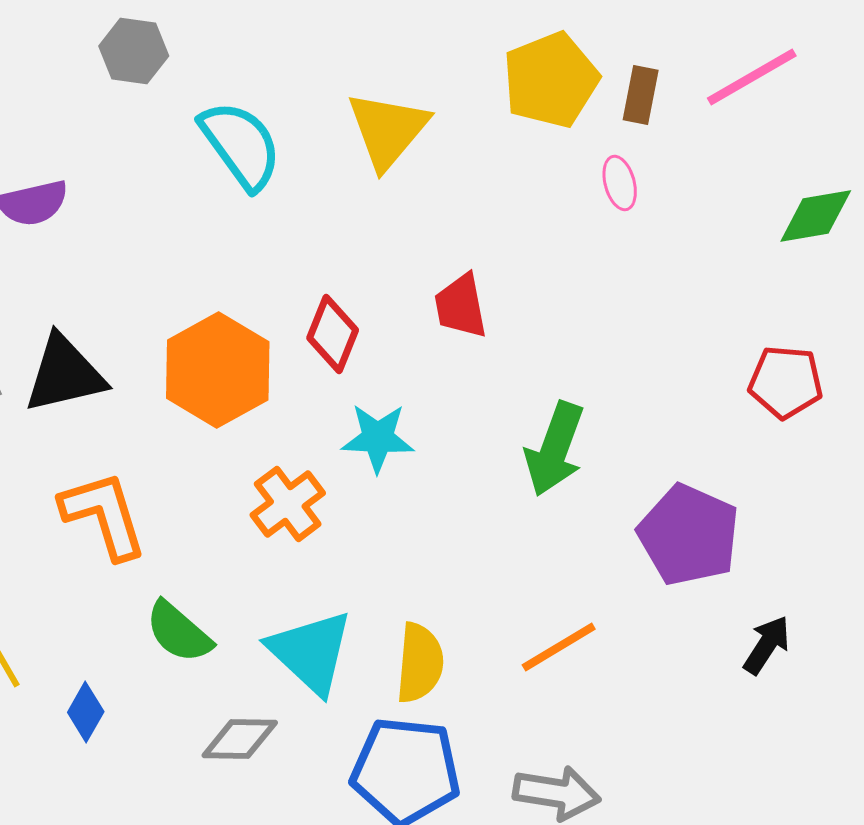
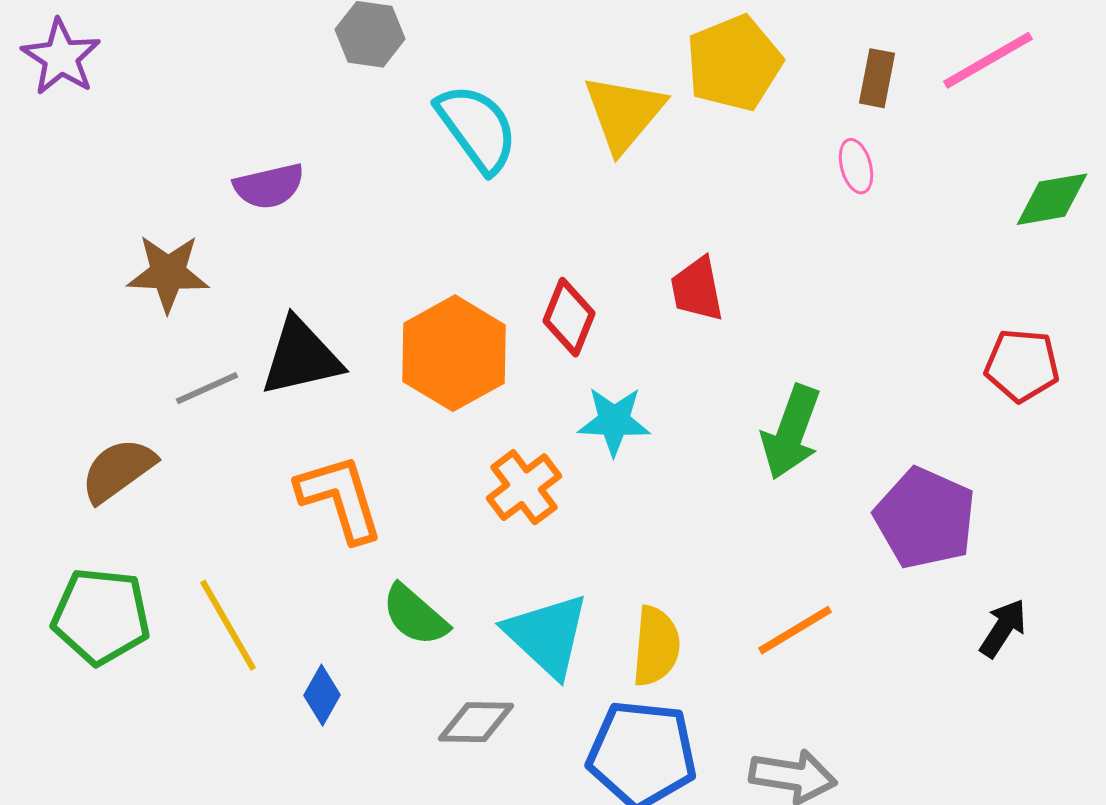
yellow pentagon: (551, 80) -> (734, 63), moved

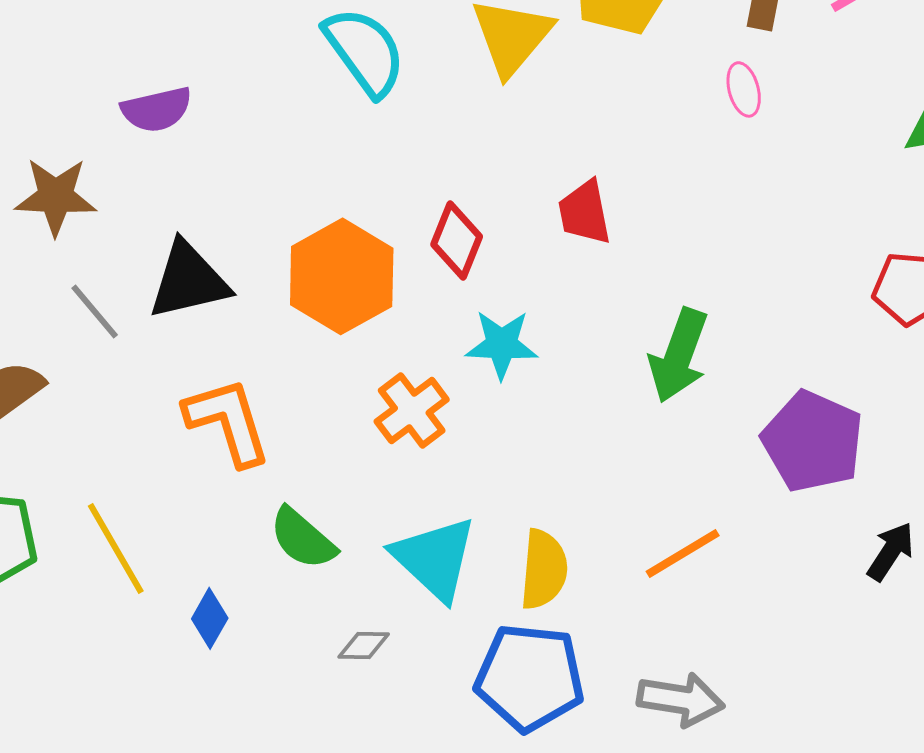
gray line: (207, 388) -> (95, 311), turned 74
gray diamond: (476, 722) -> (364, 645), size x0.7

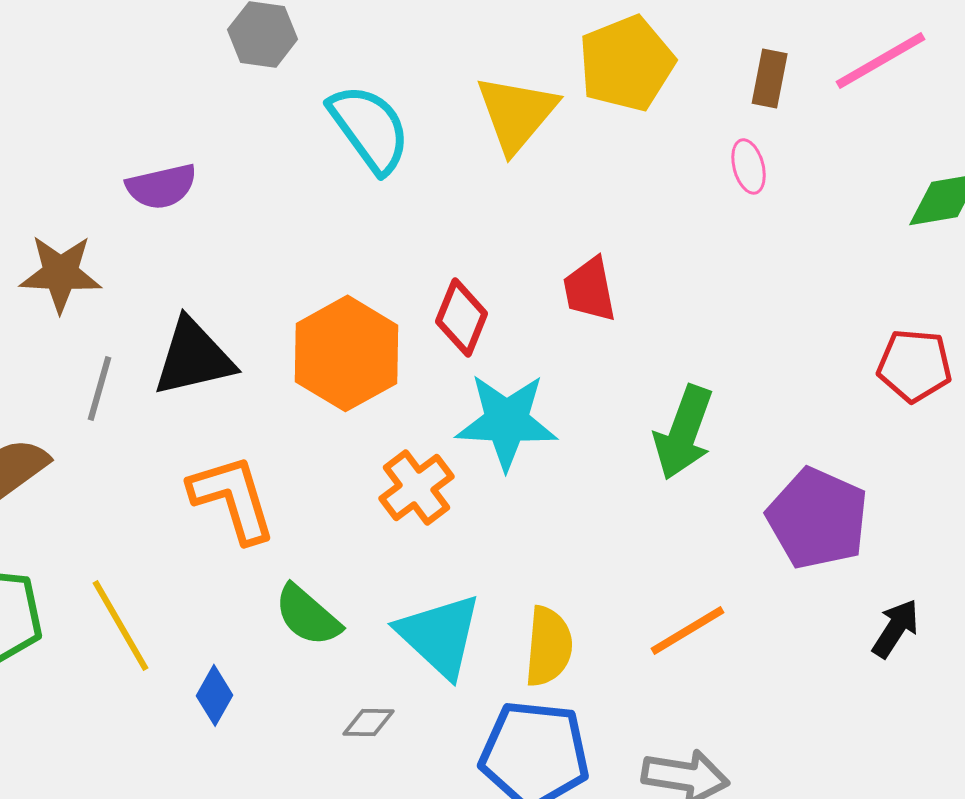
gray line: (95, 311) -> (100, 388), turned 56
cyan star: (502, 344) -> (507, 421), size x1.4

